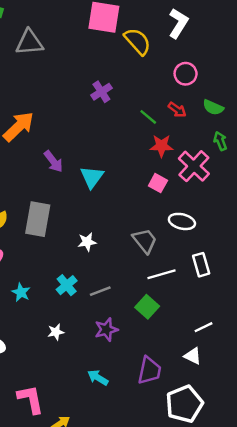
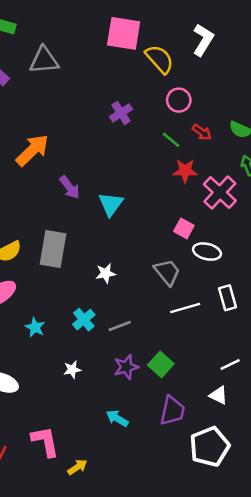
pink circle: (186, 74) -> (179, 100), moved
pink square: (158, 183) -> (184, 228), moved
green square: (147, 307) -> (161, 364), moved

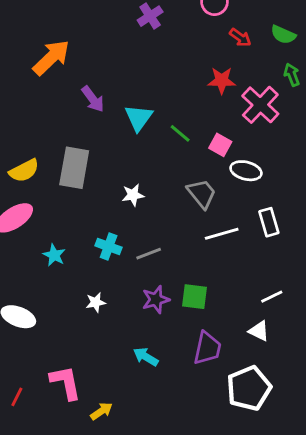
green line: (171, 140) -> (180, 133), moved
cyan cross: (84, 320) -> (109, 247), turned -30
green square: (161, 364) -> (194, 297), turned -35

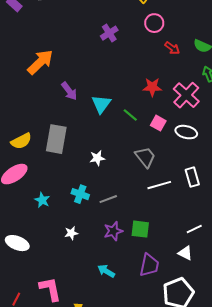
red star: (222, 80) -> (152, 87), moved
white ellipse: (246, 171) -> (186, 132), moved

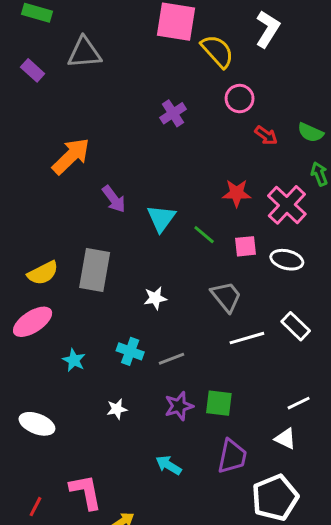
pink square: (158, 123) -> (245, 246), turned -35
white rectangle: (192, 177) -> (296, 326), turned -30

